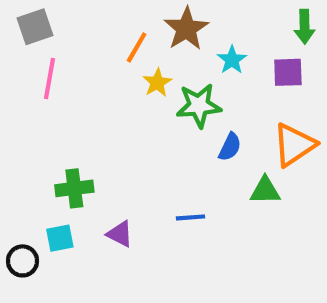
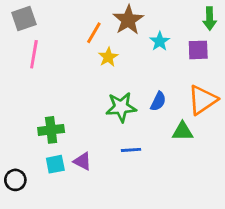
green star: (199, 105) -> (121, 107), moved
cyan square: (60, 238) -> (55, 164), moved

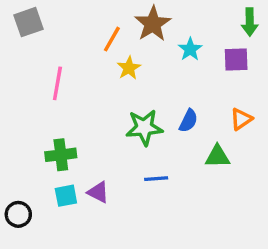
pink line: (34, 54) -> (57, 83), moved
orange triangle: (203, 100) -> (241, 119), size x0.6

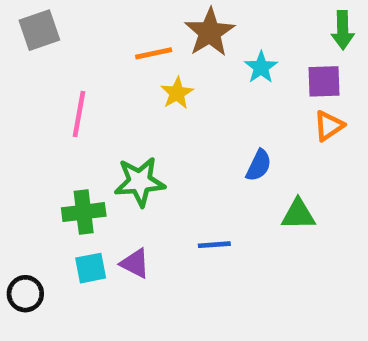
orange line: (112, 39) -> (154, 53), turned 48
orange triangle: (241, 119) -> (329, 126), moved
green star: (144, 128) -> (140, 182), moved

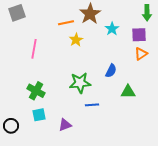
green star: (140, 182) -> (80, 83), moved
green cross: (84, 212) -> (36, 91), turned 36
purple triangle: (135, 263) -> (65, 125), moved, turned -48

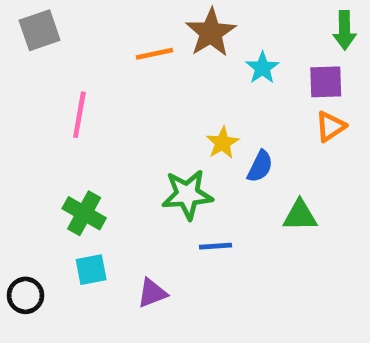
yellow star: (76, 40) -> (223, 143), moved

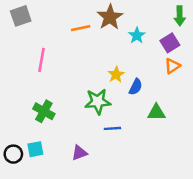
purple square: (326, 82) -> (170, 43), turned -30
cyan square: (91, 270) -> (35, 149), moved

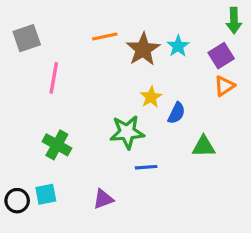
gray square: (21, 16) -> (27, 38), moved
brown star: (110, 17) -> (143, 49), moved

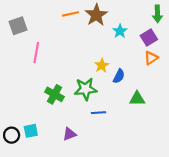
orange line: (105, 37) -> (71, 14), moved
brown star: (143, 49) -> (96, 15), moved
green cross: (57, 145) -> (54, 94), moved

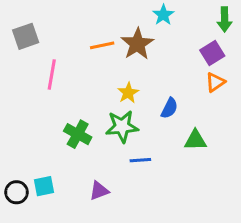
orange line: (71, 14) -> (102, 45), moved
brown star: (96, 15) -> (137, 44), moved
cyan star: (120, 31) -> (163, 15), moved
yellow star: (102, 65) -> (128, 93), moved

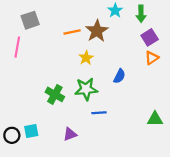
green arrow: (224, 19) -> (141, 14), moved
gray square: (26, 36) -> (30, 20), moved
pink line: (52, 74) -> (17, 47), moved
yellow star: (128, 93) -> (86, 58), moved
green triangle: (195, 140) -> (155, 119), moved

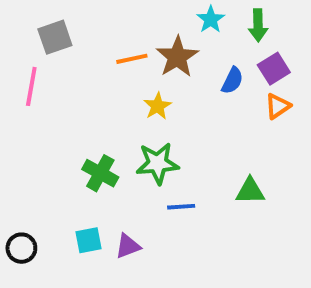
blue semicircle: (119, 76) -> (232, 81), moved
green triangle: (155, 119) -> (250, 191), moved
cyan square: (31, 131) -> (88, 240), moved

